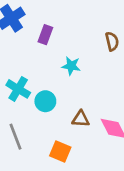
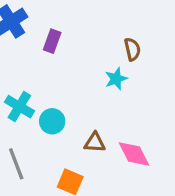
cyan star: (71, 66) -> (116, 79), moved, turned -30

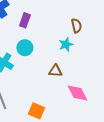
cyan circle: (52, 121) -> (25, 48), moved
brown triangle: (95, 143) -> (55, 71), moved

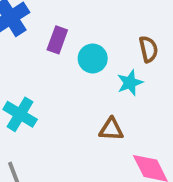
cyan circle: (25, 48) -> (93, 58), moved

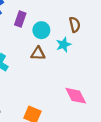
brown triangle: (111, 129) -> (38, 53), moved

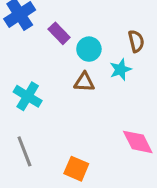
purple rectangle: (20, 19) -> (59, 33), turned -64

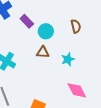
cyan star: (120, 70) -> (68, 59), moved

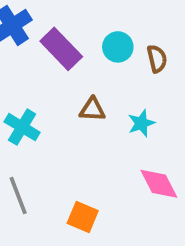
purple rectangle: (27, 21) -> (61, 49), size x1.5
cyan circle: (46, 31) -> (118, 47), moved

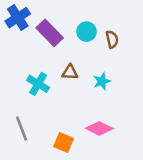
cyan cross: (22, 127) -> (38, 84), moved
pink diamond: (159, 184) -> (99, 128), moved, turned -36

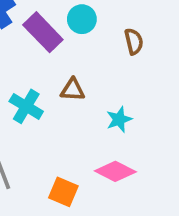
cyan circle: (87, 32) -> (82, 19), moved
cyan star: (102, 81) -> (119, 119), moved

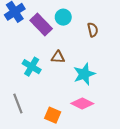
cyan star: (119, 119) -> (84, 74), size x1.5

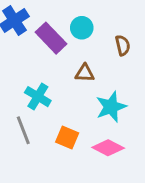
brown triangle: (58, 57) -> (85, 73), moved
gray line: (18, 103) -> (23, 130), moved
orange square: (53, 115) -> (67, 138), moved

